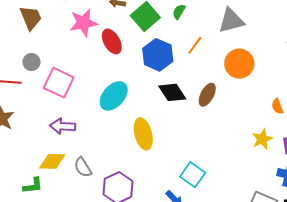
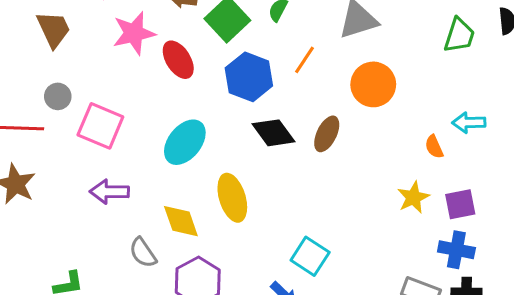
yellow diamond: (52, 161) -> (181, 221), moved, turned 72

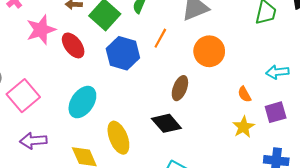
pink square: (100, 126) -> (23, 96), turned 32
black diamond: (274, 133) -> (166, 123), moved
orange semicircle: (434, 147) -> (244, 94), moved
purple square: (460, 204) -> (276, 112), moved

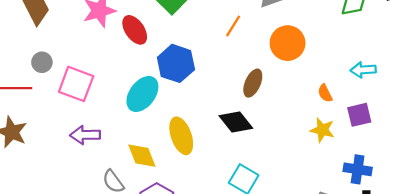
blue hexagon: (123, 53) -> (176, 63), moved
pink square: (23, 96) -> (76, 84), turned -32
yellow star: (243, 127) -> (322, 130), turned -30

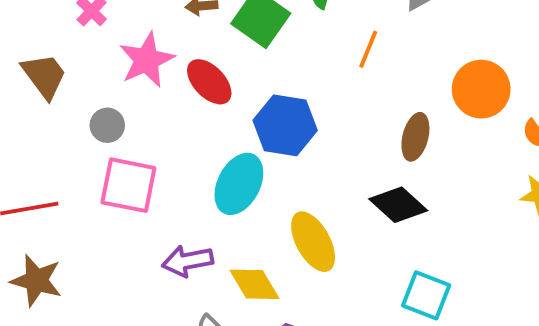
orange circle: (288, 43) -> (481, 89), moved
gray circle: (42, 62) -> (107, 125), moved
purple arrow: (85, 135) -> (188, 261), moved

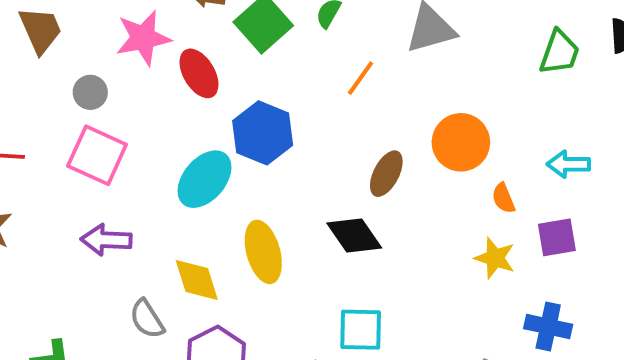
purple arrow: (188, 261) -> (106, 240), moved
cyan square: (426, 295) -> (361, 330), turned -33

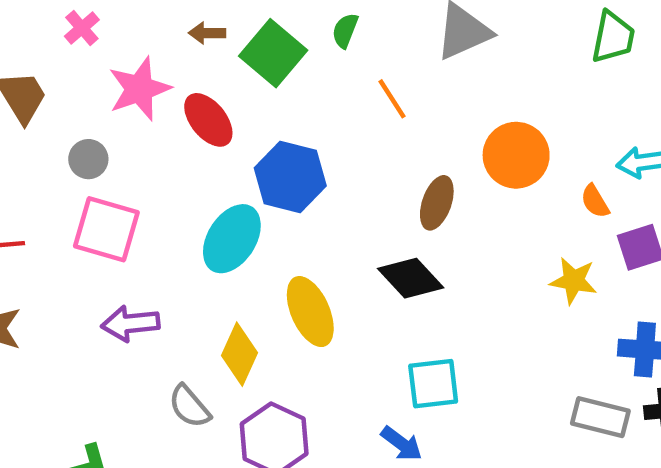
orange line: (361, 78) -> (392, 99), turned -60
orange semicircle: (503, 198) -> (595, 201), moved
yellow diamond: (197, 280) -> (240, 354), turned 50

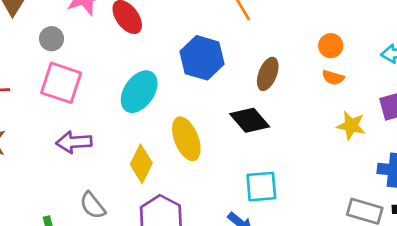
orange circle: (516, 155) -> (331, 46), moved, size x0.6
blue hexagon: (290, 177) -> (202, 58), moved
orange semicircle: (595, 201) -> (333, 78), moved, turned -45
gray semicircle: (190, 406) -> (93, 205), moved

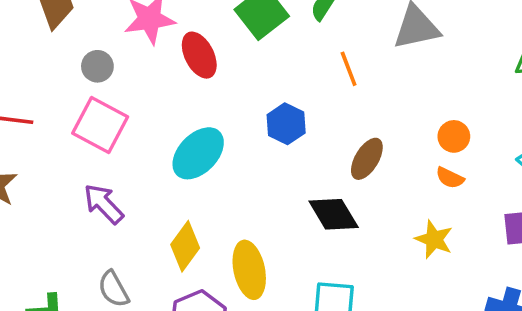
blue hexagon: (202, 58) -> (286, 124), size x0.7
yellow star: (351, 126) -> (434, 239), moved
yellow ellipse: (186, 139) -> (249, 270), moved
purple arrow: (74, 142) -> (104, 204), turned 40

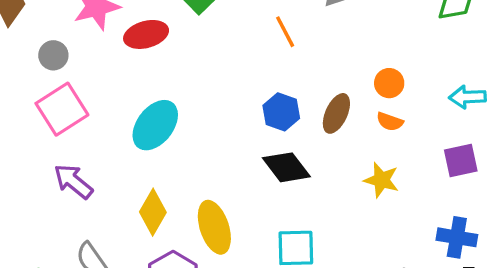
red ellipse: (199, 55) -> (146, 34), turned -72
blue hexagon: (286, 124) -> (281, 112), moved
pink square: (100, 125) -> (62, 109), turned 36
brown ellipse: (367, 159) -> (336, 113), moved

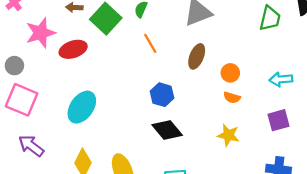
orange line: (285, 32) -> (150, 43), moved
pink square: (62, 109) -> (22, 100), turned -32
brown ellipse: (336, 113) -> (197, 56), moved

